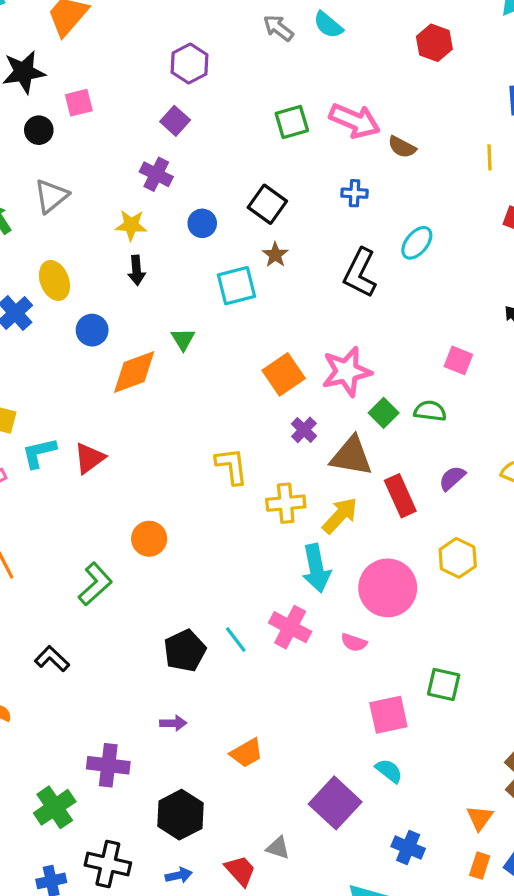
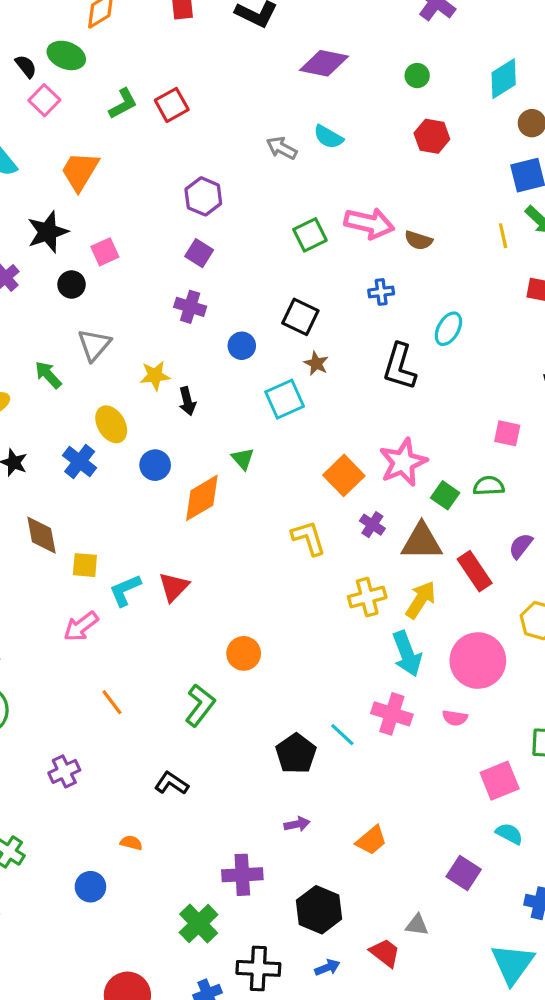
yellow star: (131, 225) -> (155, 376), moved
yellow L-shape: (232, 466) -> (308, 538), moved
purple square: (335, 803) -> (464, 873), size x0.7

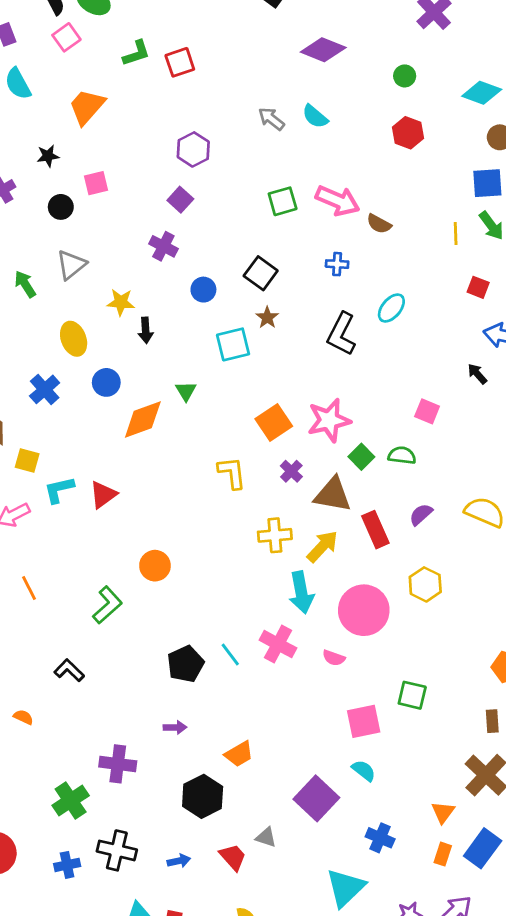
cyan diamond: (504, 79) -> (482, 93), turned 42
black star: (48, 232) -> (48, 156), size x0.6
blue cross: (80, 462) -> (45, 389), moved
purple square: (464, 873) -> (316, 798), size x1.4
black hexagon: (319, 910) -> (203, 796), moved

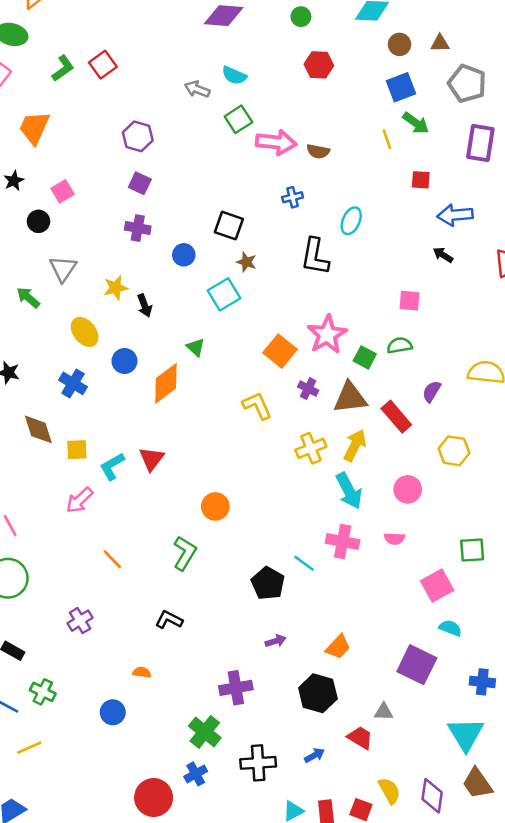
green square: (283, 201) -> (238, 119), moved
pink circle: (364, 610) -> (408, 489), size x0.6
blue cross: (67, 865) -> (196, 774), moved

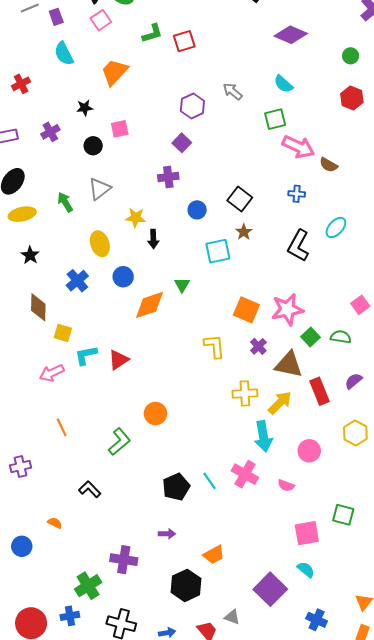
gray arrow: (197, 89) -> (233, 91), moved
purple cross: (138, 228) -> (168, 177), turned -36
pink square: (410, 301) -> (360, 305), turned 30
orange square: (280, 351) -> (246, 310), turned -35

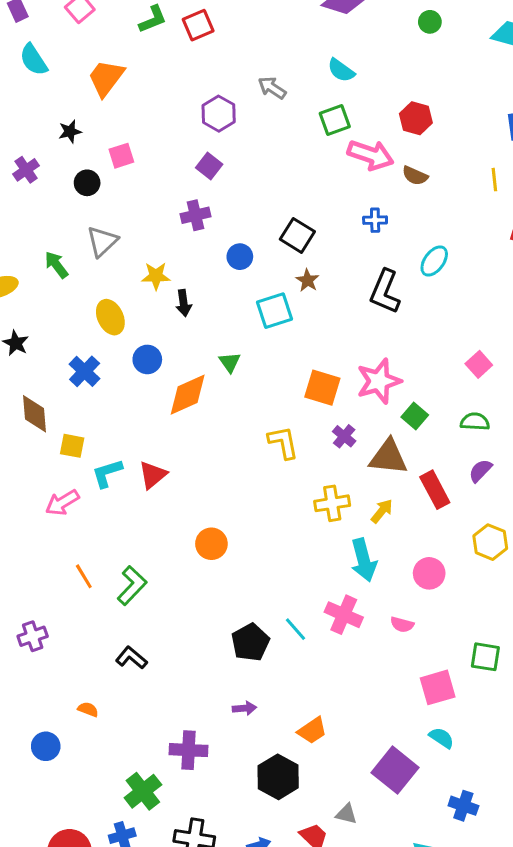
red hexagon: (352, 98) -> (416, 118), moved
green semicircle: (341, 337) -> (475, 422), moved
yellow arrow: (280, 403) -> (382, 511), size x0.7
green L-shape: (119, 442) -> (132, 586), moved

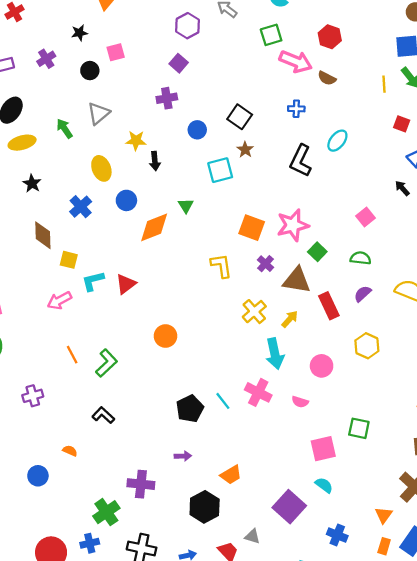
yellow cross: (332, 503) -> (254, 312), turned -35

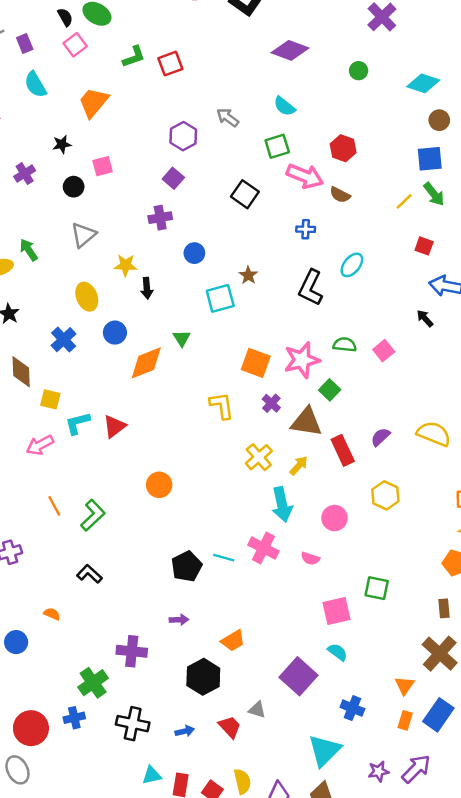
yellow line: (384, 84) -> (404, 201), turned 49
black square: (240, 117) -> (245, 194), moved
green arrow: (64, 129) -> (29, 250), moved
green semicircle: (360, 258) -> (345, 345), moved
cyan line: (223, 401) -> (224, 558), turned -36

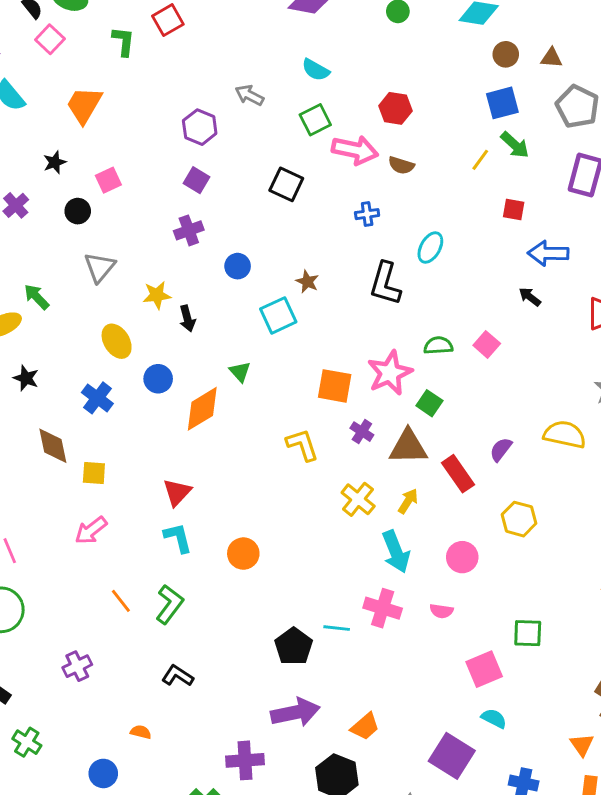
green L-shape: (134, 57) -> (123, 41), turned -55
red square: (170, 64) -> (168, 20), moved
cyan L-shape: (77, 423) -> (178, 538), moved, turned 100
purple arrow: (179, 620) -> (295, 712), size x2.0

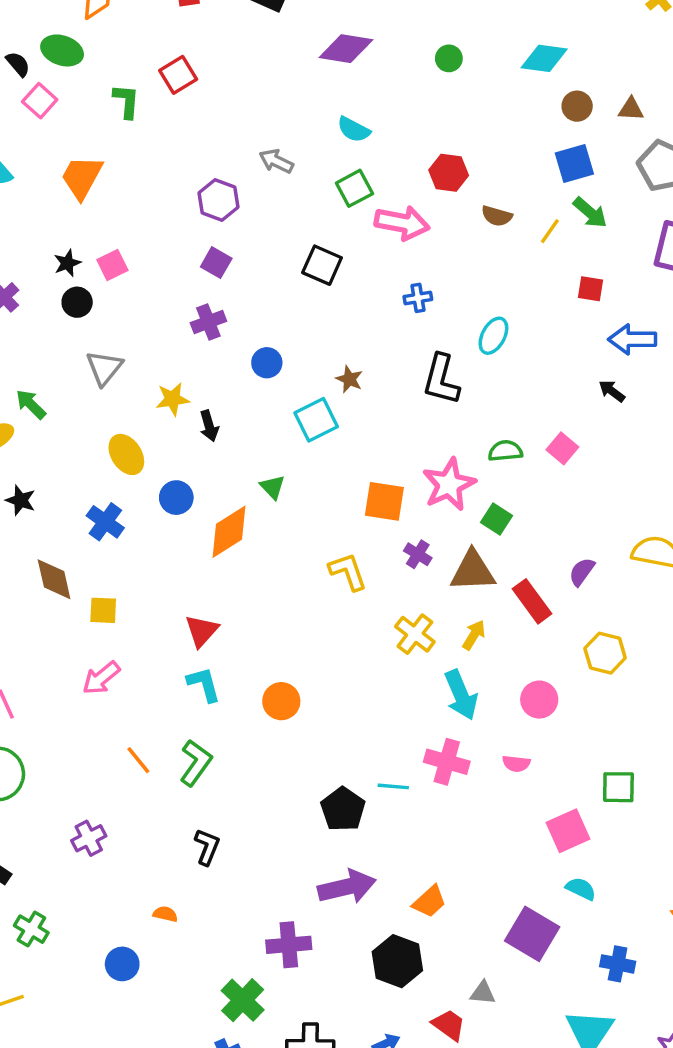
black star: (55, 162) -> (67, 263), moved
brown semicircle: (401, 165) -> (497, 216), moved
black L-shape: (178, 676) -> (207, 847), turned 80

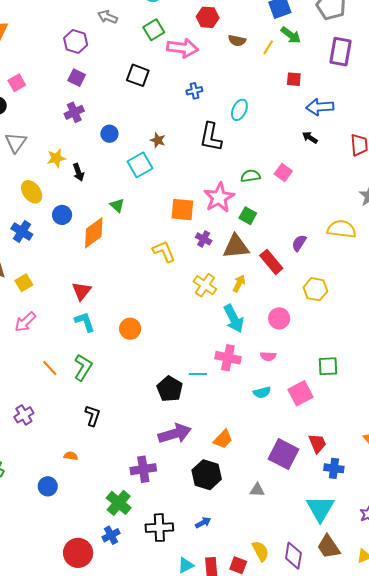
yellow square: (103, 610) -> (24, 283), turned -30
cyan semicircle: (581, 889) -> (262, 392), moved, turned 144
red trapezoid: (449, 1025) -> (317, 443), moved, turned 35

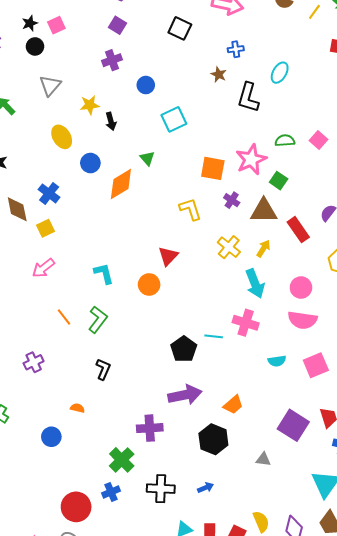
brown star: (158, 140) -> (219, 74), moved
blue cross: (22, 232) -> (49, 193), moved
red triangle: (82, 291) -> (168, 256), moved
pink semicircle: (268, 356) -> (302, 320), moved, size x1.8

